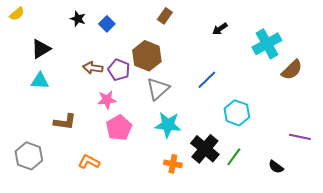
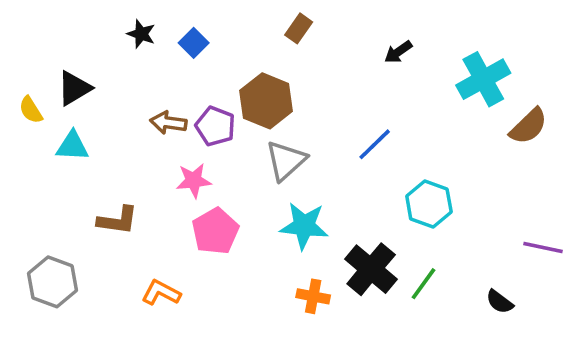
yellow semicircle: (17, 14) -> (31, 110), moved, turned 98

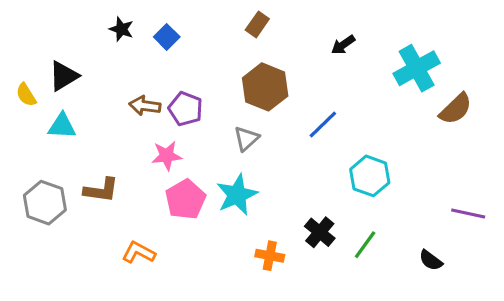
brown hexagon: (266, 101) -> (265, 87), moved
gray triangle: (286, 161) -> (246, 139), size x0.7
cyan star: (304, 226) -> (237, 195), moved, turned -30
black cross: (371, 269) -> (320, 232), size x0.7
gray hexagon: (52, 282) -> (45, 203), moved

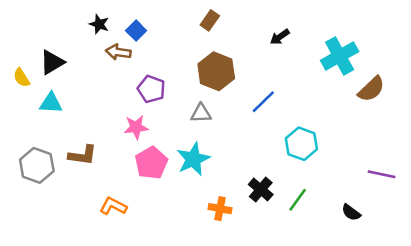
brown arrow: (145, 106) -> (118, 52), moved
gray triangle: (246, 139) -> (201, 113), turned 40

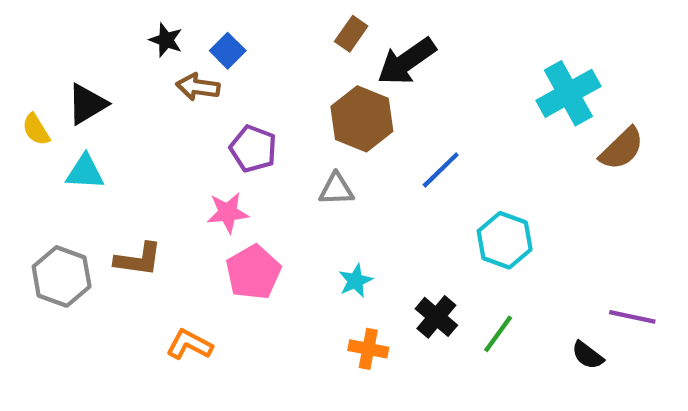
black arrow: (280, 37) -> (407, 61), moved, size x1.8
cyan star: (193, 159) -> (355, 281), moved, size x0.6
purple line: (382, 174) -> (632, 317), moved

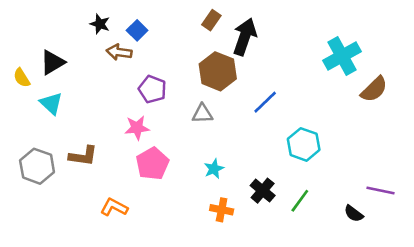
black arrow: (407, 61) -> (245, 37), turned 144
cyan triangle: (85, 172) -> (51, 103), turned 40

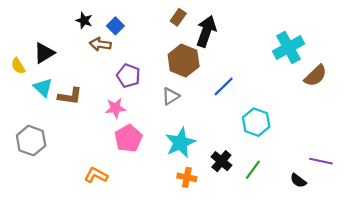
gray triangle: (202, 114) -> (171, 96), turned -30
brown L-shape: (83, 156) -> (70, 96), moved
cyan star: (214, 169) -> (180, 143), size x1.8

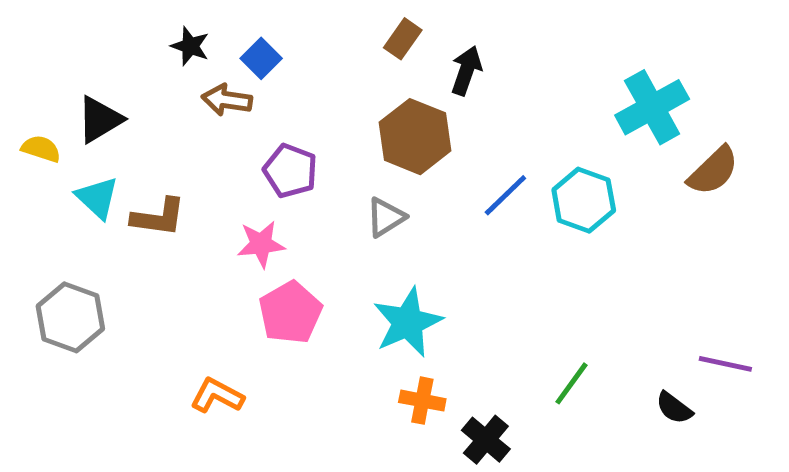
black arrow: (206, 31) -> (466, 71), size x0.7
yellow semicircle: (18, 66) -> (41, 149), turned 140
cyan hexagon: (256, 122) -> (584, 200), moved
black cross: (221, 161) -> (486, 440), moved

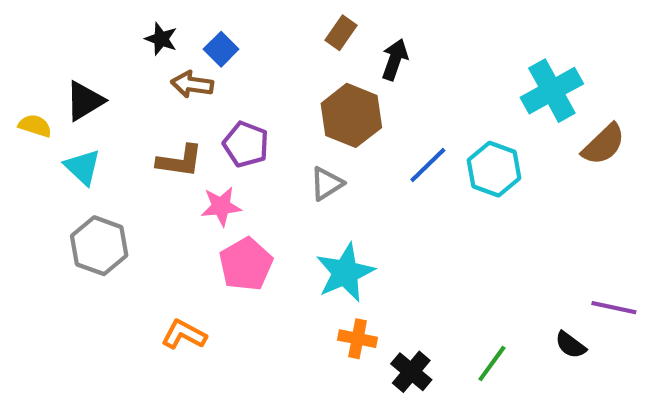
brown L-shape: (158, 217) -> (180, 161), moved
gray hexagon: (70, 317) -> (99, 246), moved
green line: (571, 383) -> (492, 363), moved

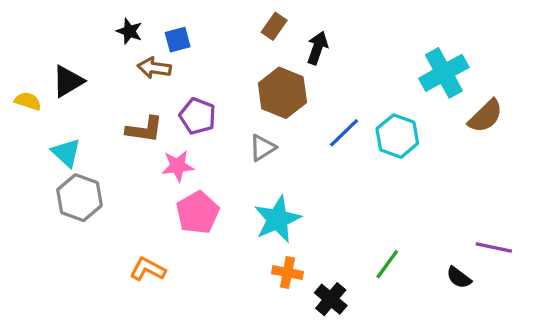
blue square: (221, 49) -> (178, 40), turned 30
cyan triangle: (83, 167) -> (66, 153), moved
green line: (492, 363) -> (387, 264), moved

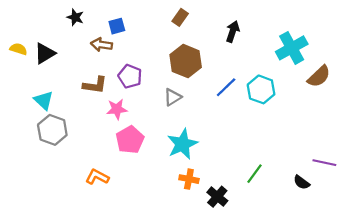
black star: (129, 31) -> (75, 17), moved
black arrow: (317, 48) -> (233, 32), moved
yellow semicircle: (28, 101) -> (18, 49), moved

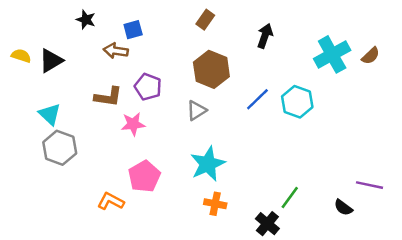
brown semicircle: (319, 76) -> (371, 56), moved, size x0.7
pink pentagon: (130, 140) -> (144, 176), moved
black cross: (217, 197) -> (267, 224), moved

